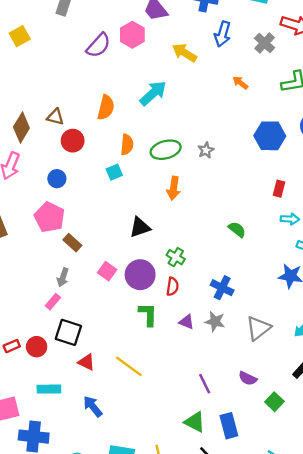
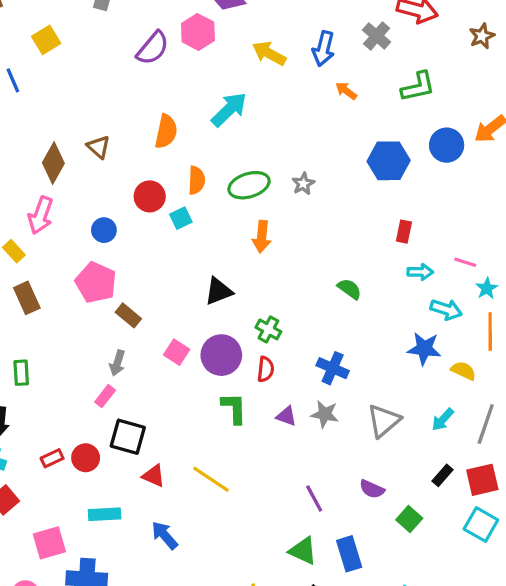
blue arrow: (223, 34) -> (324, 49), moved
brown triangle: (55, 117) -> (99, 147), turned 30
red circle: (73, 141) -> (150, 196), moved

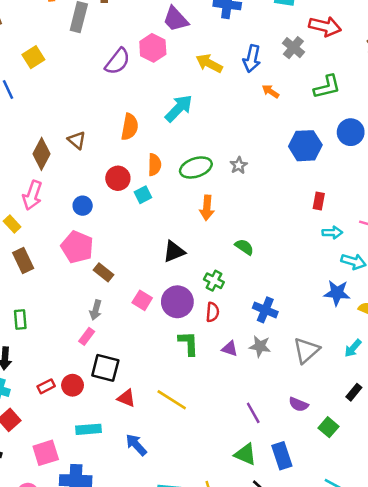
green semicircle: (349, 289) -> (244, 247), moved

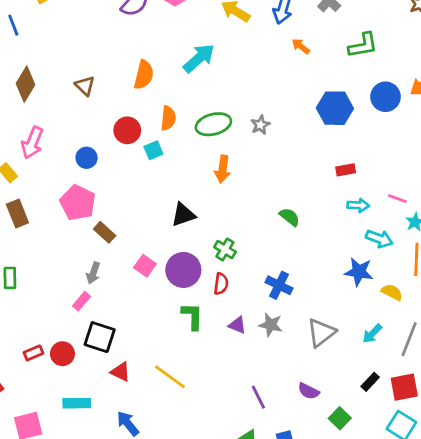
brown diamond: (41, 154) -> (26, 84), moved
red rectangle: (319, 201) -> (346, 170), turned 66
green semicircle: (244, 247) -> (290, 217), moved

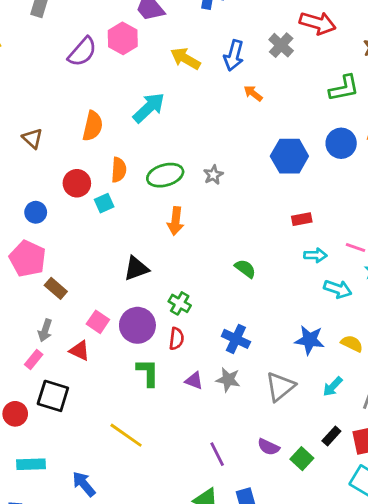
green L-shape: (363, 45) -> (344, 88), moved
blue star: (359, 272) -> (310, 340), moved
red triangle: (121, 372) -> (79, 351), moved
green square: (340, 418) -> (302, 459), moved

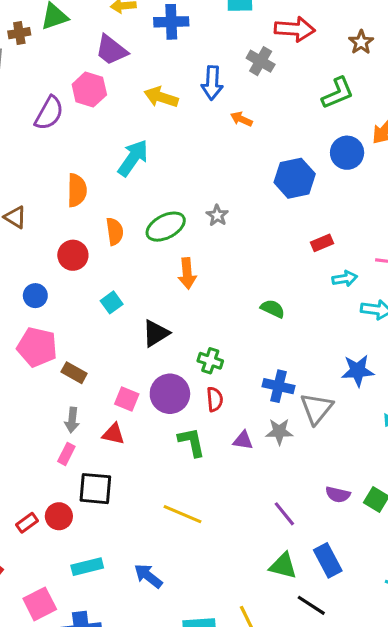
cyan square: (104, 203) -> (112, 302), moved
gray triangle: (280, 387) -> (316, 408), moved

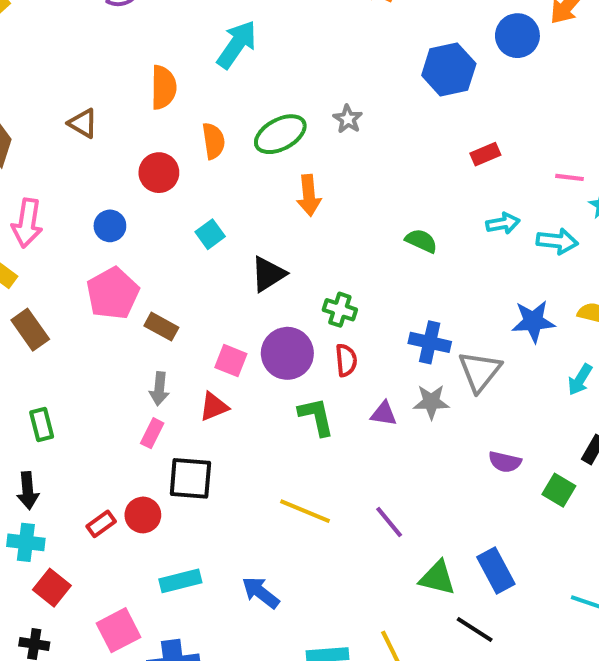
cyan arrow: (345, 279) -> (503, 223), moved
pink pentagon: (37, 347) -> (113, 293), turned 30
red triangle: (113, 434) -> (214, 407), turned -35
purple semicircle: (338, 495) -> (505, 462), moved
purple line: (284, 514) -> (389, 522), moved

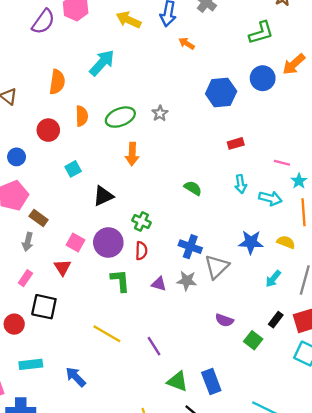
cyan arrow: (503, 223) -> (241, 184), turned 84
gray arrow: (159, 389) -> (28, 242), moved
red triangle: (214, 407) -> (62, 267), turned -48

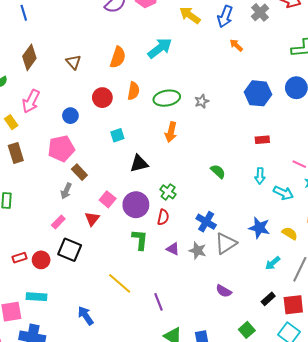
green square: (253, 340) -> (247, 330), moved
cyan rectangle: (31, 364) -> (36, 297), moved

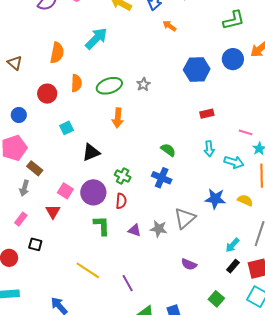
blue cross: (206, 222) -> (162, 178), moved
black square: (70, 250) -> (35, 244), size x0.6
cyan arrow: (273, 263) -> (232, 245), moved

